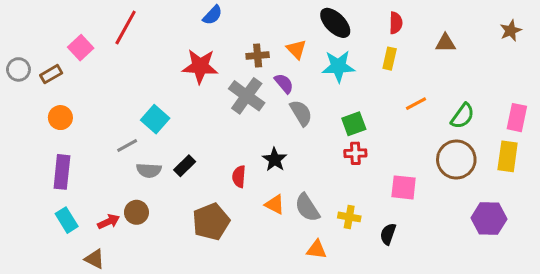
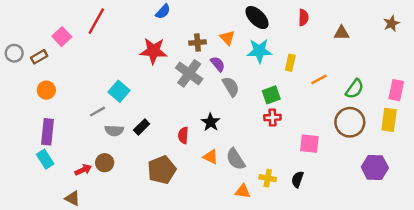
yellow rectangle: (390, 59) -> (290, 63), moved
yellow cross: (349, 217) -> (268, 178), moved
cyan rectangle: (67, 220) -> (45, 159), moved

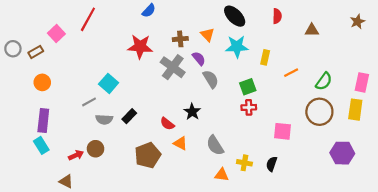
red semicircle: (183, 135) -> (167, 124), turned -56
orange triangle: (211, 157) -> (180, 143), moved

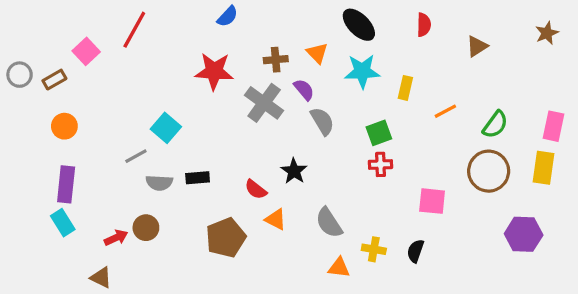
brown triangle: (312, 30) -> (477, 46), turned -32
black rectangle: (129, 116) -> (198, 178), turned 40

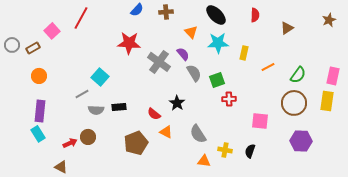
brown cross: (276, 60) -> (166, 12), moved
green square: (379, 133) -> (217, 80), moved
purple hexagon: (524, 234) -> (301, 141), moved

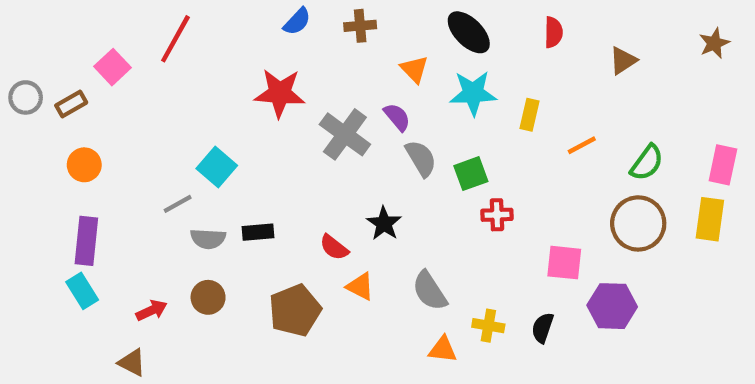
brown circle: (88, 137) -> (208, 297), moved
purple hexagon: (301, 141) -> (612, 306), moved

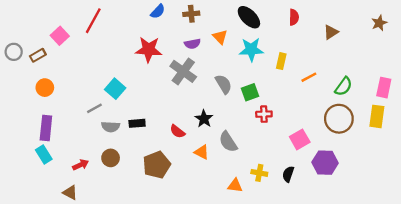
purple semicircle: (397, 117) -> (192, 44), moved, turned 119
pink square: (564, 263) -> (300, 139), turned -36
orange triangle: (360, 286) -> (202, 152), moved
gray semicircle: (430, 291) -> (228, 142), moved

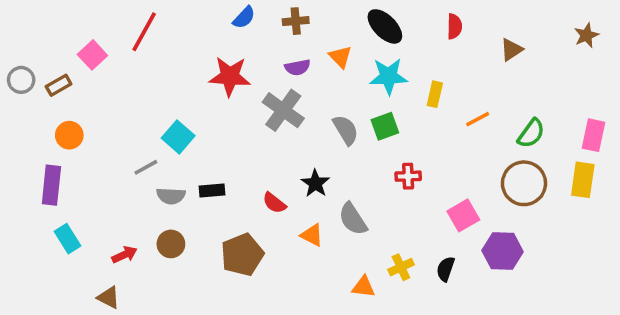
green square: (250, 92) -> (385, 126), moved
purple rectangle: (46, 128) -> (51, 185), moved
yellow cross: (259, 173) -> (401, 267), turned -35

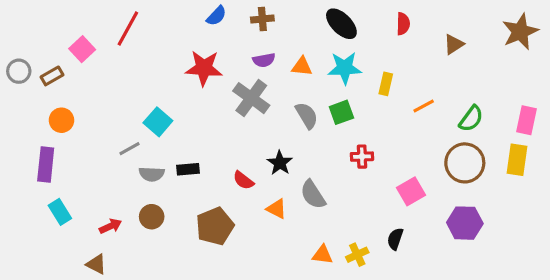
brown star: (586, 35) -> (520, 32), size x1.6
orange triangle: (340, 57) -> (302, 66), moved, turned -40
purple hexagon: (503, 251) -> (465, 223), moved
yellow cross: (401, 267) -> (357, 255), moved

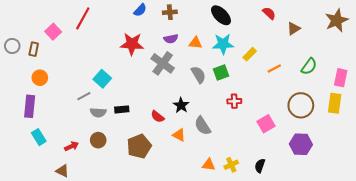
red semicircle: (403, 24) -> (269, 13), moved, turned -48
brown rectangle: (52, 76) -> (34, 49), turned -48
yellow rectangle: (386, 84) -> (250, 54), turned 32
green semicircle: (471, 119) -> (309, 66), moved
black semicircle: (395, 239) -> (260, 166), moved

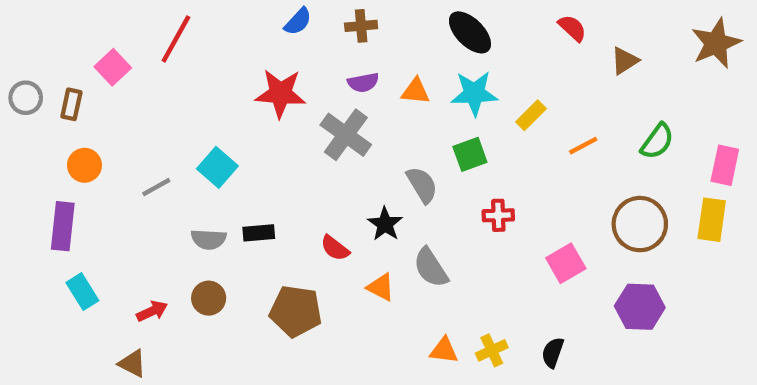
gray semicircle: (198, 75) -> (422, 185), moved
gray line: (84, 96) -> (156, 187), moved
brown pentagon: (139, 146) -> (296, 311), turned 30

